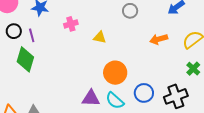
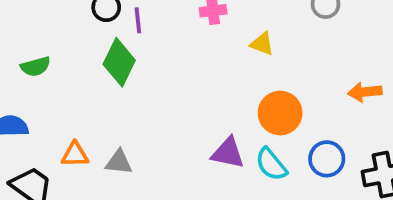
orange arrow: (159, 39) -> (365, 92), moved

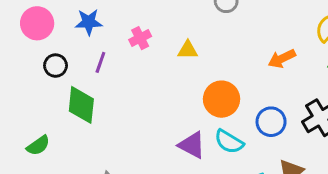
purple line: (138, 20) -> (100, 62), moved, turned 45
green semicircle: (36, 67) -> (38, 145), moved
purple triangle: (228, 153) -> (192, 145), turned 36

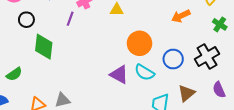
purple line: (100, 62) -> (70, 19), moved

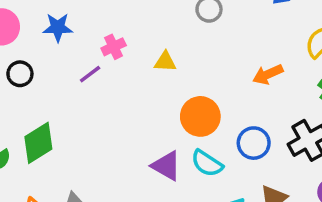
purple line: (70, 19) -> (90, 74), turned 32
green diamond: (44, 47) -> (38, 143), moved, turned 50

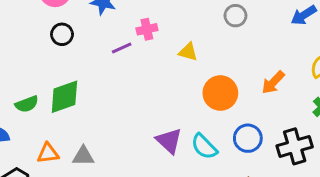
orange arrow: (268, 74) -> (273, 82), turned -35
orange circle: (200, 116) -> (220, 93), moved

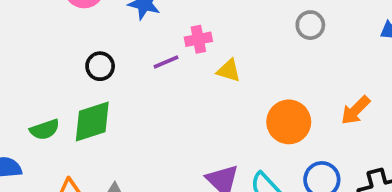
black circle: (62, 34) -> (100, 66), moved
yellow triangle: (188, 52) -> (229, 71), moved

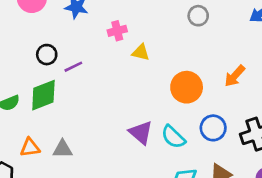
purple line: (166, 62) -> (73, 67), moved

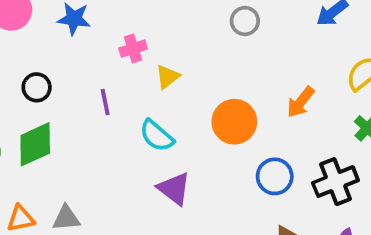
yellow triangle: (141, 52) -> (168, 77), turned -48
purple line: (73, 67) -> (105, 102), moved, turned -72
cyan semicircle: (173, 137) -> (157, 136), moved

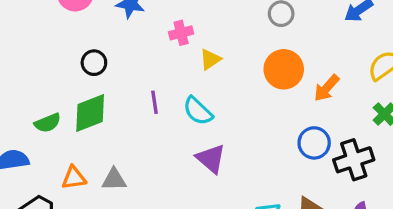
purple line: (105, 102) -> (154, 102), moved
orange circle: (234, 122) -> (284, 69), moved
blue circle: (275, 176) -> (314, 143), moved

